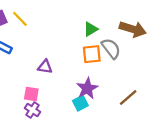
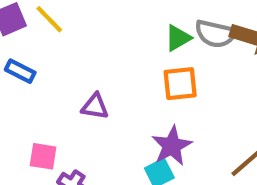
gray semicircle: (111, 48) -> (215, 34), moved, turned 140
pink square: (31, 94) -> (43, 156), moved

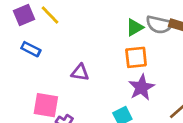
purple star: (172, 146) -> (141, 87), moved
pink square: (43, 156) -> (46, 105), size x1.4

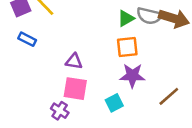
purple star: (141, 87) -> (132, 76), turned 30
pink square: (46, 105) -> (75, 89), moved

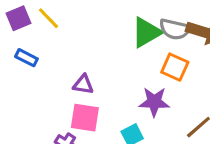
green triangle: (126, 18) -> (146, 32), size x1.5
orange square: (127, 47) -> (175, 67), moved, turned 30

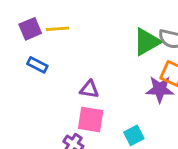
yellow line: (49, 18) -> (58, 29), turned -50
purple star: (154, 102) -> (160, 89), moved

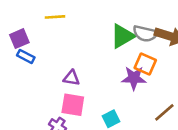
purple square: (30, 29) -> (19, 39), moved
yellow line: (58, 29) -> (55, 17), moved

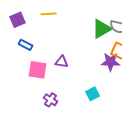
purple square: (19, 39) -> (18, 20), moved
pink square: (73, 105) -> (38, 70), moved

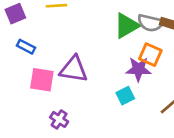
purple triangle: (62, 62) -> (74, 69), size x1.6
cyan square: (93, 94) -> (125, 96), moved

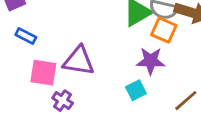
orange square: (150, 55) -> (164, 30), moved
purple cross: (59, 119) -> (63, 101), moved

